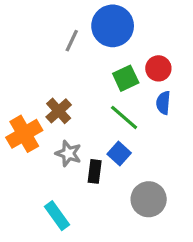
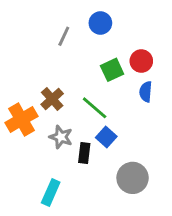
blue circle: (113, 26) -> (100, 23), size x0.6
green line: (124, 117) -> (95, 108), moved
cyan rectangle: (57, 216) -> (51, 193), turned 60

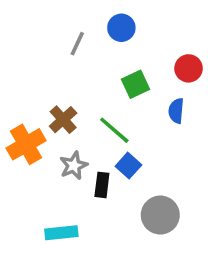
red circle: (141, 61) -> (189, 68), moved
gray star: (61, 137) -> (74, 166), turned 30
cyan rectangle: (51, 193) -> (61, 233), turned 60

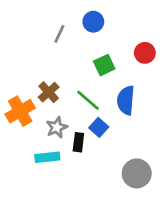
blue semicircle: (176, 111) -> (126, 100), moved, size x1.5
gray circle: (160, 215) -> (137, 173), moved
cyan rectangle: (61, 233) -> (47, 157), moved

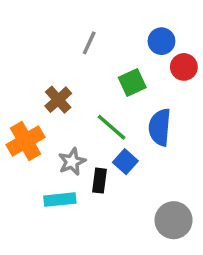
blue circle: (93, 22) -> (161, 41), moved
gray line: (59, 34) -> (89, 43), moved
brown cross: (49, 92) -> (58, 100), moved

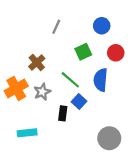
red circle: (184, 67) -> (116, 53), moved
gray star: (72, 162) -> (42, 92), moved
cyan rectangle: (60, 200) -> (27, 133), moved

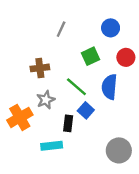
brown cross: (37, 63) -> (40, 68), turned 35
orange cross: (16, 88) -> (20, 117), moved
cyan rectangle: (27, 133) -> (52, 146), moved

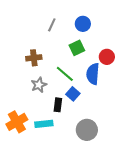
blue circle: (111, 28) -> (83, 24), moved
red circle: (126, 57) -> (107, 57), moved
orange cross: (20, 117) -> (17, 122), moved
gray circle: (119, 150) -> (87, 130), moved

